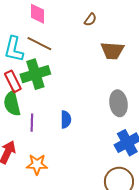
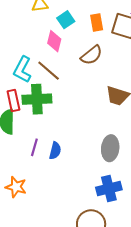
brown semicircle: (90, 20) -> (92, 55), moved, size x1.6
purple line: (32, 123) -> (34, 147), moved

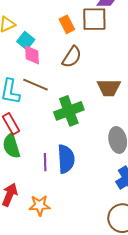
cyan square: (66, 20) -> (26, 41), moved
green cross: (37, 99) -> (69, 111), moved
blue semicircle: (55, 151) -> (66, 159), size x1.6

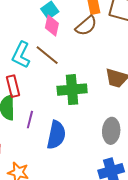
brown semicircle: (72, 57) -> (86, 26), moved
purple line: (45, 162) -> (30, 120), moved

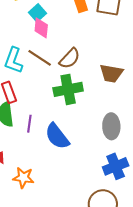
brown semicircle: (86, 26) -> (70, 58), moved
blue semicircle: (56, 135) -> (57, 136), turned 136

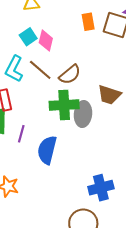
cyan square: (38, 13) -> (28, 37), moved
gray ellipse: (111, 126) -> (83, 114), moved
blue semicircle: (57, 136) -> (47, 150), turned 44

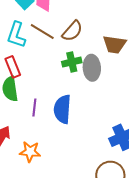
green cross: (64, 105) -> (72, 62), size x0.7
purple line: (21, 134) -> (34, 108), moved

